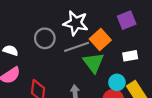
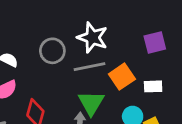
orange square: (100, 40) -> (122, 77), moved
green triangle: (93, 63) -> (91, 103), moved

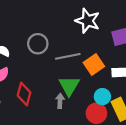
white star: (92, 38) -> (88, 21), moved

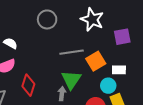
gray circle: (38, 44) -> (47, 19), moved
cyan circle: (102, 97) -> (108, 86), moved

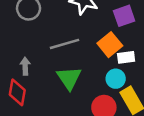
orange square: (96, 61) -> (110, 45), moved
gray arrow: (62, 94) -> (25, 66), moved

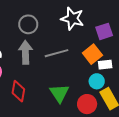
gray arrow: (25, 66) -> (25, 52), moved, size x1.6
green triangle: (69, 78) -> (59, 93), moved

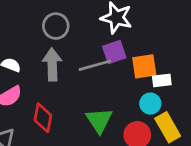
purple square: (104, 31) -> (114, 52), moved
orange square: (92, 54) -> (144, 66), turned 30

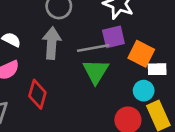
orange square: (144, 66) -> (141, 54), turned 30
green triangle: (99, 120) -> (96, 71), moved

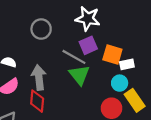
gray arrow: (52, 43) -> (39, 77), moved
gray line: (93, 48) -> (74, 57), turned 50

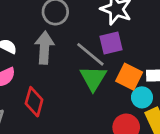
orange square: (112, 55) -> (129, 77), moved
gray arrow: (39, 77) -> (44, 48), moved

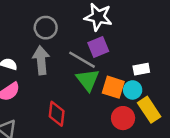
orange square: (129, 77) -> (113, 87), moved
red diamond: (34, 102) -> (57, 114), moved

